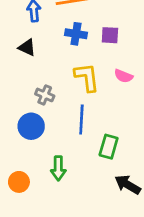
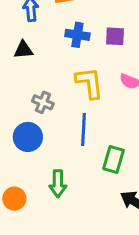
black triangle: (27, 47) -> (23, 50), turned -30

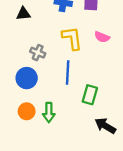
orange circle: (14, 199) -> (27, 111), moved

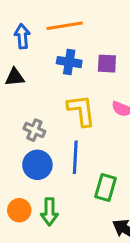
blue circle: (27, 78) -> (37, 165), moved

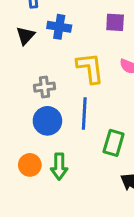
blue cross: (69, 62) -> (59, 27), moved
black triangle: (15, 77) -> (25, 36), turned -42
gray cross: (34, 130) -> (45, 87), turned -30

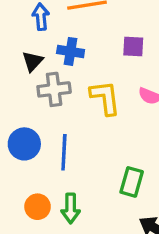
gray cross: (45, 87) -> (54, 89), moved, size x1.4
blue line: (84, 113) -> (64, 152), moved
blue circle: (47, 121) -> (24, 144), moved

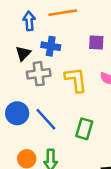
blue line: (64, 152) -> (46, 119), turned -45
green rectangle: (132, 182) -> (84, 129), moved

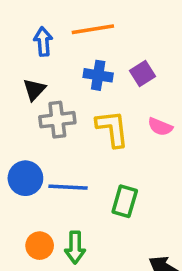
purple square: (96, 43) -> (142, 74), turned -35
blue cross: (51, 46) -> (98, 75), moved
blue line: (46, 119) -> (68, 187), turned -45

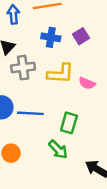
pink semicircle: (160, 127) -> (87, 83), moved
yellow L-shape: (112, 129) -> (60, 74), turned 100
green arrow: (75, 247) -> (58, 150), moved, turned -45

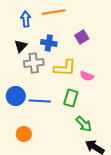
blue cross: (51, 37) -> (49, 43), moved
green rectangle: (69, 123) -> (71, 98), moved
green arrow: (58, 150) -> (84, 124), moved

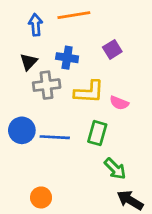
orange circle: (24, 134) -> (41, 197), moved

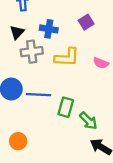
pink semicircle: (119, 103) -> (101, 63), moved
green rectangle: (97, 133) -> (66, 107), moved
orange circle: (41, 197) -> (18, 141), moved

